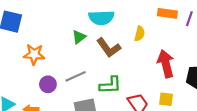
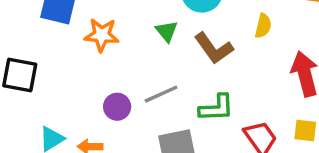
green triangle: (79, 37) -> (167, 31), turned -32
orange star: (34, 54) -> (102, 35), moved

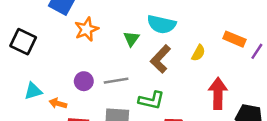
orange star: (102, 35) -> (86, 29), turned 30
brown L-shape: (214, 48) -> (160, 59), turned 64

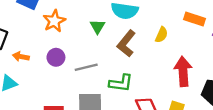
purple circle: (84, 81) -> (56, 57), moved
orange arrow: (58, 103) -> (21, 57), moved

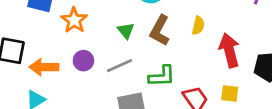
green triangle: (97, 27) -> (126, 31), moved
yellow semicircle: (162, 35) -> (198, 26), moved
orange arrow: (21, 57) -> (44, 67), size x1.5

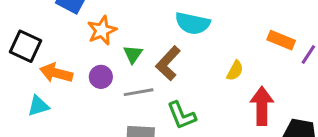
green triangle: (126, 31) -> (133, 54), moved
brown L-shape: (160, 31) -> (168, 63), moved
green L-shape: (162, 76) -> (182, 115), turned 56

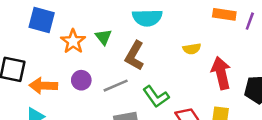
green triangle: (133, 54) -> (103, 37), moved
yellow semicircle: (235, 71) -> (192, 49), turned 66

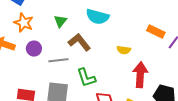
orange star: (73, 41) -> (24, 23), moved, turned -30
brown L-shape: (135, 56) -> (79, 42), turned 95

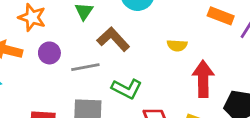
green L-shape: (86, 78) -> (127, 89), turned -40

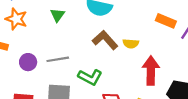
brown L-shape: (113, 39) -> (105, 40), moved
purple circle: (49, 53) -> (28, 62), moved

